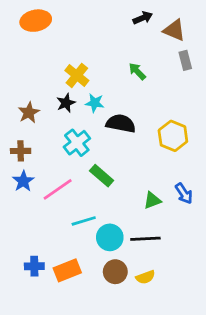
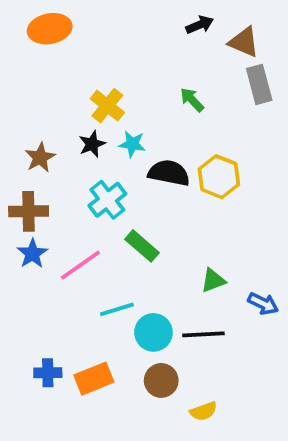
gray rectangle: (185, 60) -> (259, 84), size x1.4
yellow hexagon: (173, 136) -> (219, 177), moved
brown cross: (21, 151) -> (29, 211), size x1.4
blue arrow: (184, 193) -> (263, 304), moved, turned -30
yellow semicircle: (145, 277) -> (203, 411), moved

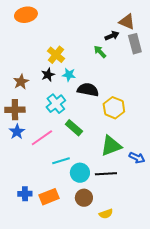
black arrow: (200, 25) -> (112, 36), moved
yellow hexagon: (219, 177) -> (114, 108), moved
green triangle: (213, 281) -> (111, 146), size x1.6

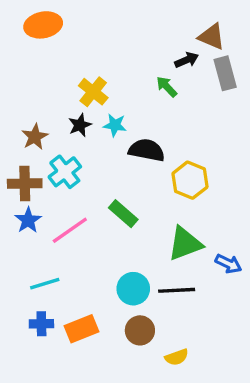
cyan cross: (56, 104) -> (65, 172), moved
cyan line: (61, 161) -> (45, 284), moved

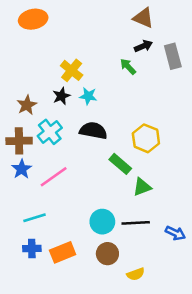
brown triangle: (212, 37) -> (143, 18), moved
black semicircle: (147, 150) -> (93, 131), moved
green rectangle: (123, 214) -> (120, 164), moved
green triangle: (185, 244) -> (142, 187), size x0.7
blue arrow: (228, 264) -> (175, 233), moved

